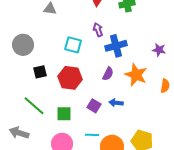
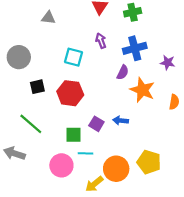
blue cross: (116, 46) -> (135, 48), moved
purple semicircle: (108, 74) -> (123, 72), moved
green square: (64, 114) -> (73, 135), moved
cyan line: (92, 135) -> (86, 153), moved

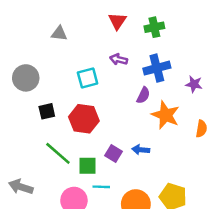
purple arrow: (101, 41) -> (119, 59), turned -56
cyan square: (73, 57) -> (88, 78), turned -30
green line: (31, 124) -> (58, 153), moved

